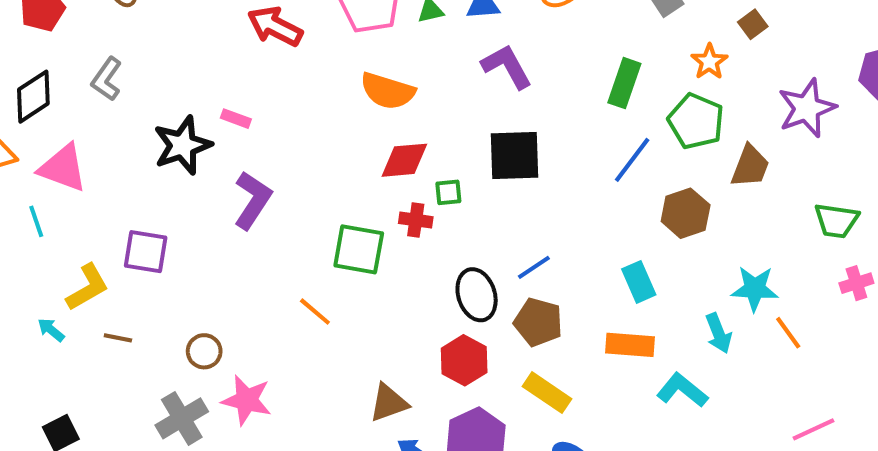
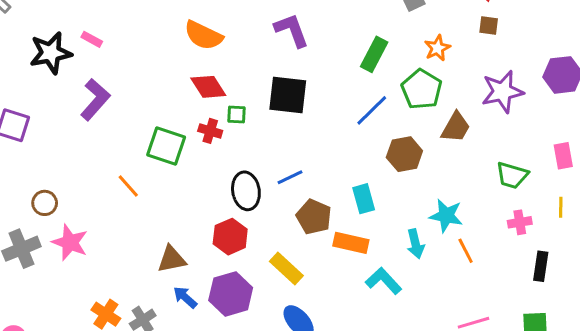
brown square: (753, 24) -> (489, 26), moved, turned 36
red diamond: (404, 160) -> (208, 87), turned 54
brown pentagon: (538, 322) -> (314, 217), moved

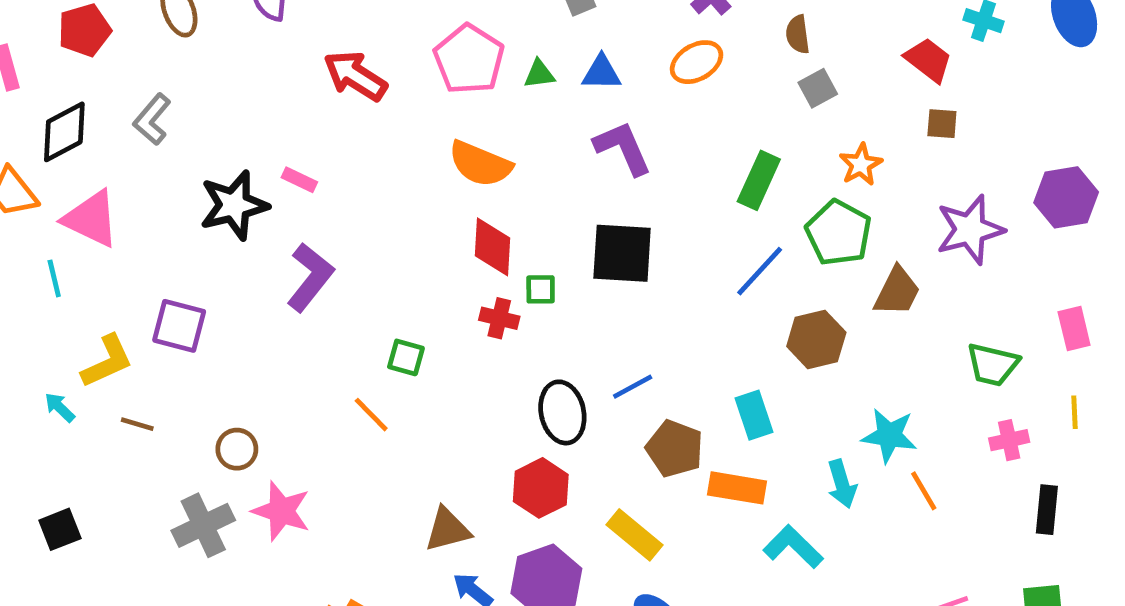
red diamond: (208, 87) -> (492, 247), turned 39
green square: (166, 146) -> (406, 357), moved, size x0.6

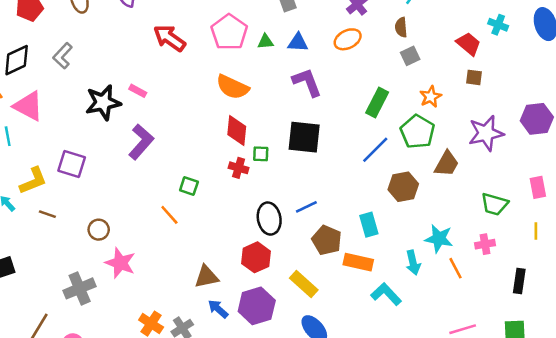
pink cross: (1009, 440) -> (485, 244), moved
gray cross: (203, 525) -> (80, 288), moved

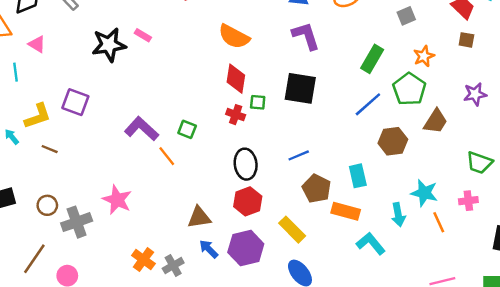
pink triangle: (28, 106) -> (37, 44), size x0.6
purple star: (486, 133) -> (475, 94), size x0.7
purple L-shape: (141, 142) -> (142, 129), moved, turned -92
black ellipse: (269, 219) -> (246, 164), moved
brown circle: (99, 230) -> (47, 205), moved

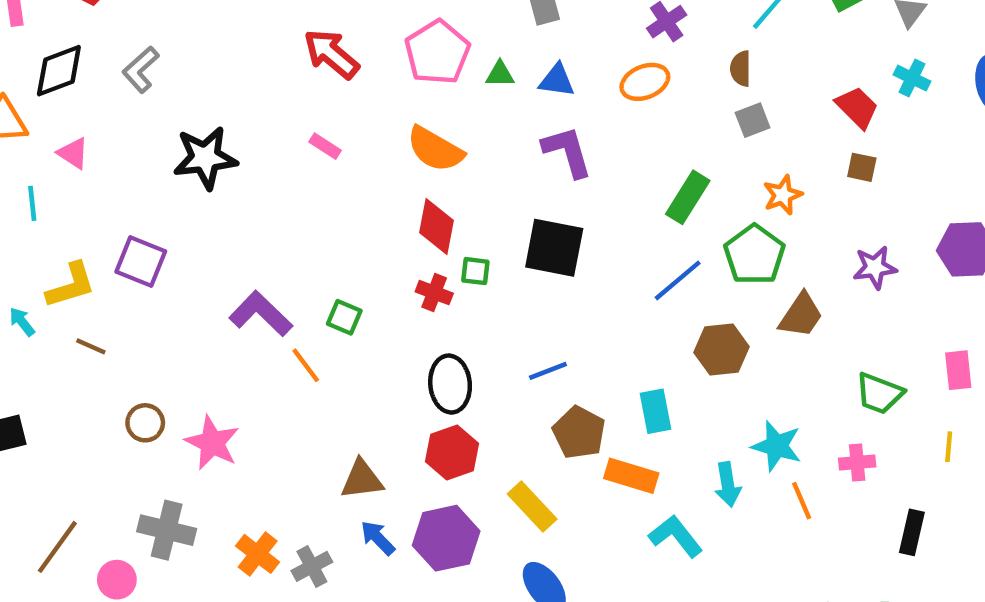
pink rectangle: (143, 35) -> (325, 146), moved
brown circle: (47, 205) -> (145, 423), moved
gray cross: (77, 222) -> (167, 530), moved, turned 32

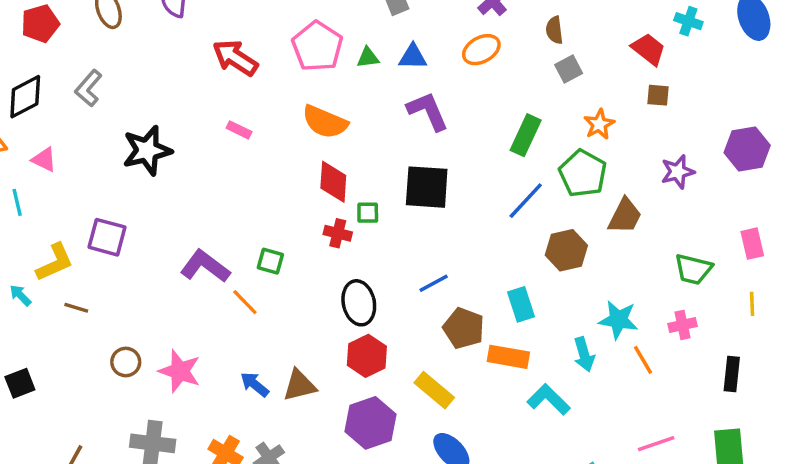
blue arrow: (378, 538) -> (255, 384), moved

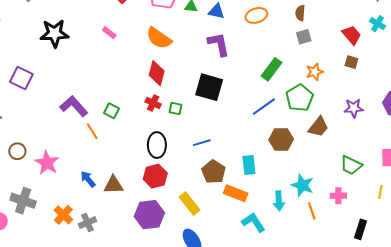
green square: (368, 213) -> (176, 108), moved

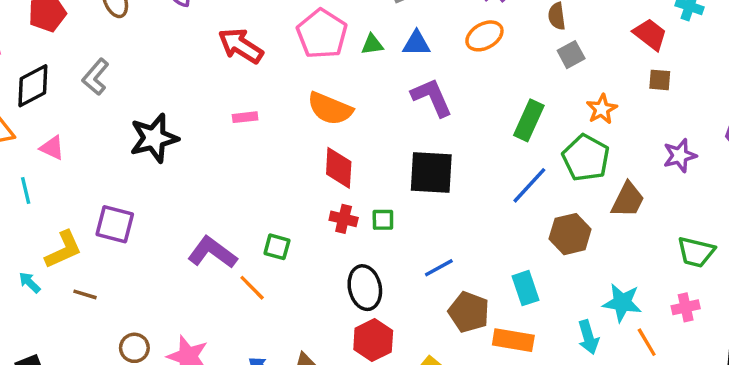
pink rectangle: (109, 33) -> (245, 117), turned -32

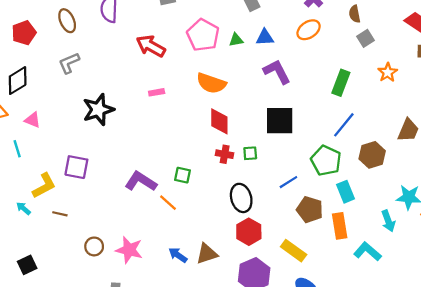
gray L-shape: (96, 77) -> (69, 63), moved, turned 30
green pentagon: (586, 158) -> (326, 161), moved
orange rectangle: (513, 340) -> (340, 226), turned 75

